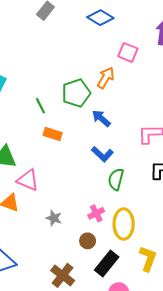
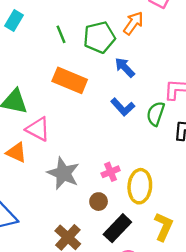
green line: (40, 106) -> (61, 34), moved
orange rectangle: (53, 134) -> (70, 80), size x1.6
green semicircle: (116, 179) -> (156, 114), moved
gray star: (54, 218) -> (63, 173), size x1.8

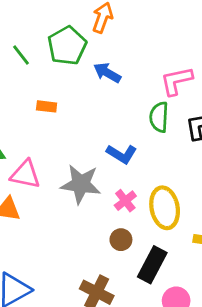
orange rectangle: (70, 80) -> (47, 106), size x0.5
blue L-shape: (123, 107) -> (122, 154), moved
gray star: (63, 173) -> (81, 184), moved

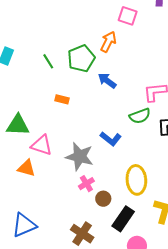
green semicircle: (159, 117) -> (140, 116), turned -120
pink cross: (125, 201) -> (86, 184), moved

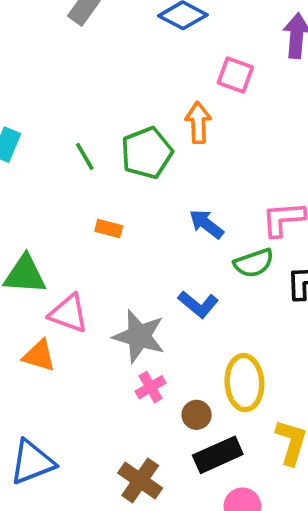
orange arrow: (108, 42) -> (198, 123), turned -30
blue arrow: (107, 81) -> (206, 224), moved
brown circle: (103, 199) -> (197, 415), moved
black rectangle: (123, 219) -> (218, 455), turned 30

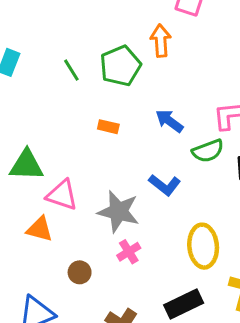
orange rectangle: (109, 228) -> (108, 127), moved
brown circle: (197, 415) -> (80, 272), moved

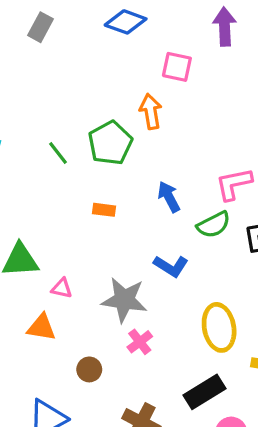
blue arrow: (169, 121) -> (169, 197), turned 32
pink triangle: (62, 195) -> (62, 288), size x0.6

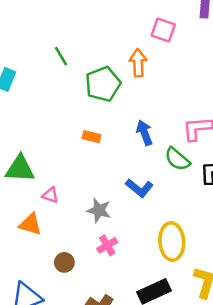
green line: (58, 153) -> (61, 56), moved
green semicircle: (214, 225) -> (177, 159), turned 60
gray star: (124, 300) -> (99, 210), size x0.7

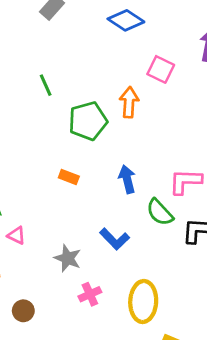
pink cross: (107, 245) -> (90, 294), moved

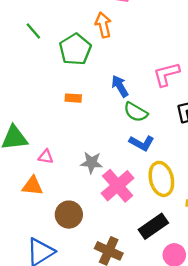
green semicircle: (160, 212) -> (136, 112), moved
blue L-shape: (115, 239) -> (142, 143), moved
pink cross: (90, 294) -> (118, 186), size x1.8
brown circle: (23, 311) -> (69, 215), size x1.5

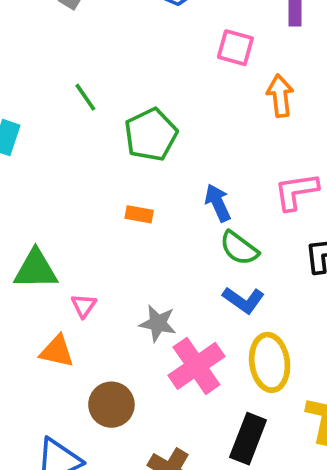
orange arrow: (103, 25) -> (280, 96), moved
pink triangle: (46, 157) -> (84, 306), turned 49
black rectangle: (153, 226) -> (248, 439), turned -40

